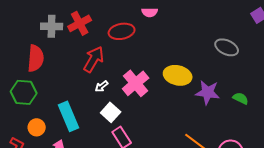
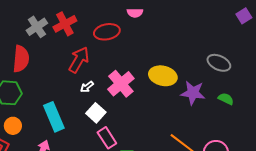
gray cross: (52, 26) -> (37, 27), turned -35
gray ellipse: (227, 47) -> (219, 63), moved
orange circle: (37, 127) -> (13, 126), moved

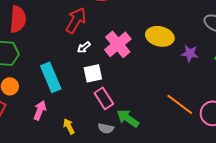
purple star: (193, 93) -> (190, 53), size x0.7
white square: (96, 113) -> (93, 73), turned 36

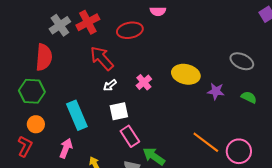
red arrow: (76, 20) -> (102, 58), turned -72
pink cross: (118, 44) -> (144, 82), size x0.6

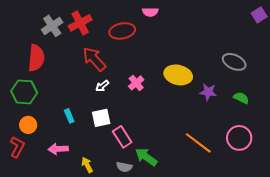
white square: (119, 111) -> (101, 118), moved
cyan rectangle: (77, 115) -> (69, 116), size x0.5
pink arrow: (66, 148) -> (58, 149), turned -114
pink circle: (239, 151) -> (239, 138), moved

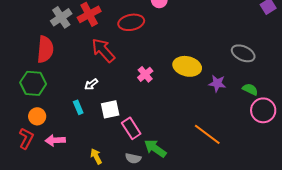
white arrow: (102, 86) -> (91, 84), moved
pink circle: (239, 138) -> (263, 110), moved
pink arrow: (58, 149) -> (55, 140), moved

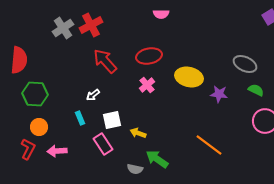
red ellipse: (131, 22) -> (149, 56), moved
red semicircle: (45, 49) -> (19, 60), moved
green semicircle: (250, 89) -> (256, 90), moved
pink rectangle: (131, 128) -> (103, 144), moved
yellow arrow: (96, 156) -> (138, 133), moved, turned -42

